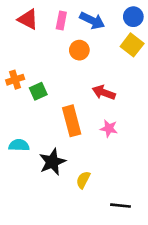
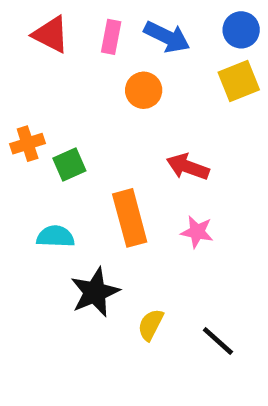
yellow square: (132, 45) -> (239, 81), turned 30
cyan semicircle: (19, 145) -> (55, 236), moved
black line: (120, 206) -> (218, 341), moved, turned 36

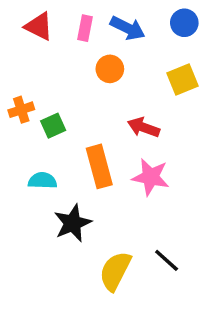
yellow square: (239, 81) -> (183, 80), moved
pink star: (197, 232) -> (151, 177), size x1.5
yellow semicircle: (151, 325) -> (115, 271), moved, size x1.6

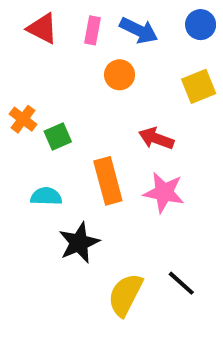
orange cross: (21, 110) -> (23, 119), turned -35

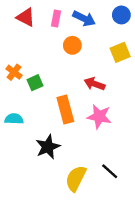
cyan semicircle: (46, 196) -> (14, 119), moved

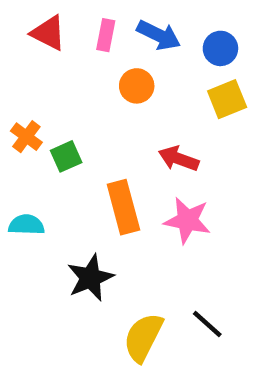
blue circle: (121, 15) -> (220, 48), moved

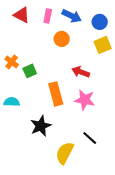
black line: (207, 324) -> (90, 138), moved

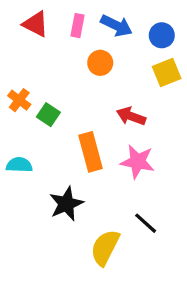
green square: (30, 71) -> (48, 115), turned -32

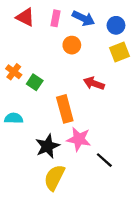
pink star: (137, 162) -> (79, 139), moved
yellow semicircle: (105, 247) -> (54, 178), moved

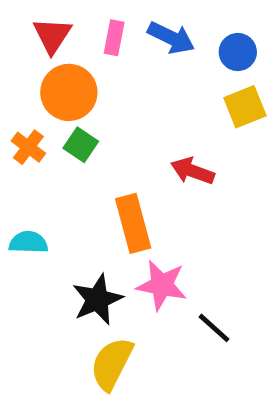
red triangle: (25, 17) -> (52, 35), turned 36
orange circle: (72, 45) -> (69, 92), moved, size x1.5
green square: (35, 82) -> (81, 145), moved

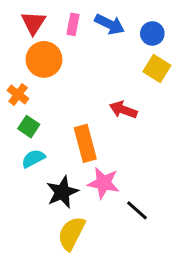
yellow square: (245, 107) -> (157, 69), turned -36
green square: (81, 145) -> (29, 127), moved
cyan semicircle: (28, 242) -> (33, 159), moved, turned -30

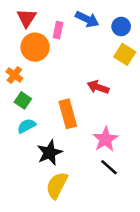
pink rectangle: (73, 24) -> (58, 30), moved
pink star: (103, 183) -> (105, 139), moved, turned 30

